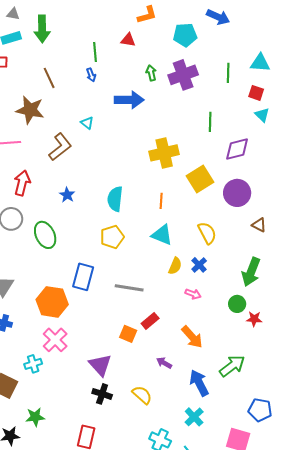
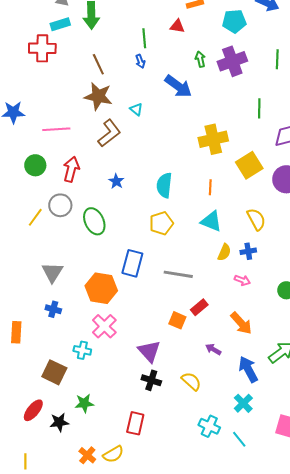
blue arrow: (129, 100) -> (178, 86), turned 36
brown star: (30, 110) -> (98, 96), moved
blue cross: (199, 265) -> (248, 251), turned 35
cyan cross: (33, 364) -> (82, 350), turned 30

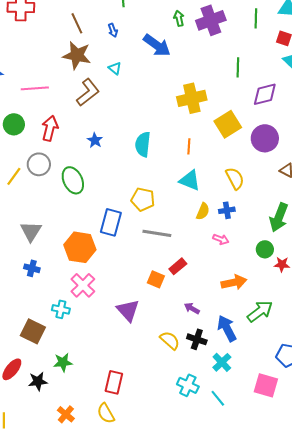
blue arrow: (140, 61) -> (113, 30), moved
yellow pentagon: (161, 223) -> (143, 199), moved, turned 30
orange arrow: (241, 323) -> (234, 282), moved, turned -60
black cross: (151, 380) -> (197, 339), moved
yellow semicircle: (113, 454) -> (106, 413), moved, turned 90

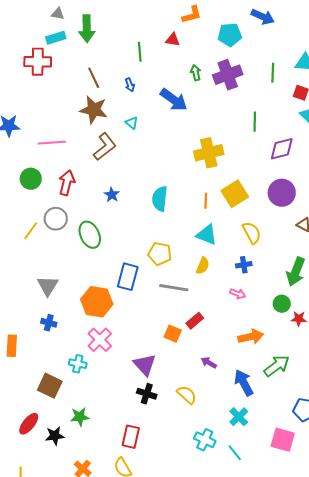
yellow square: (228, 124) -> (235, 194), moved
yellow semicircle: (203, 211) -> (203, 266), moved
black cross: (197, 339) -> (147, 394), moved

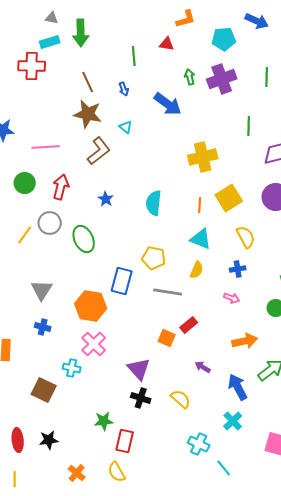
green star: (80, 417) -> (104, 421), moved
red ellipse: (29, 424) -> (18, 440), moved, turned -45
cyan line: (235, 453) -> (224, 468), moved

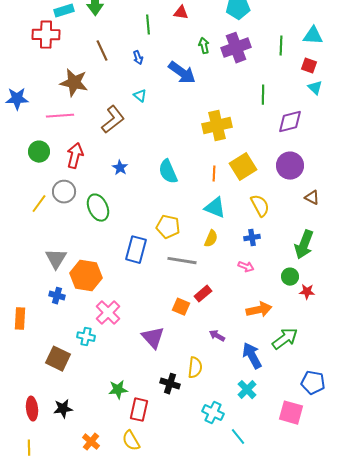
brown star: (88, 114) -> (74, 83), moved
cyan semicircle: (154, 203) -> (168, 172), turned -30
orange hexagon: (91, 306) -> (86, 276), moved
black cross: (141, 398) -> (170, 384), moved
yellow semicircle: (181, 399) -> (195, 368), turned 55

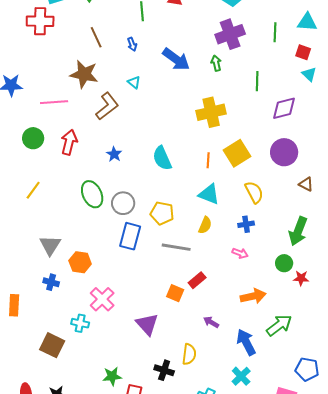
green arrow: (204, 46) -> (216, 63), moved
brown star: (74, 83) -> (84, 74), moved
gray circle: (64, 192) -> (123, 203), moved
orange hexagon: (86, 276) -> (80, 262), size x0.7

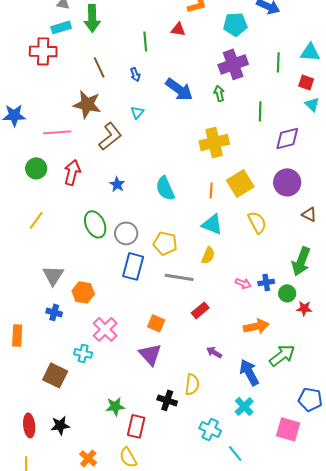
cyan triangle: (134, 82) -> (137, 112), turned 32
blue cross: (246, 224) -> (266, 282), moved
orange square: (175, 293) -> (156, 323), moved

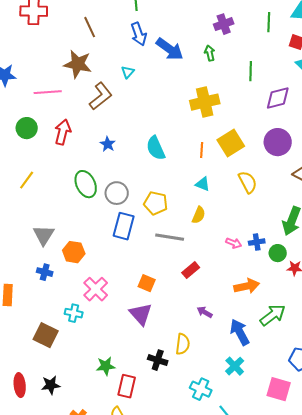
purple cross: (233, 64) -> (224, 24), size x0.7
blue arrow: (135, 74) -> (139, 34), moved, size x1.6
cyan triangle: (212, 224) -> (203, 184), size x0.7

